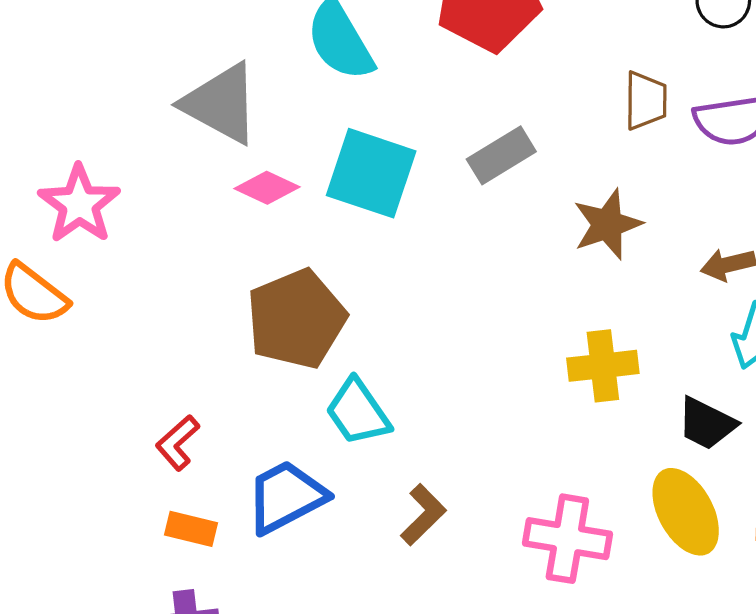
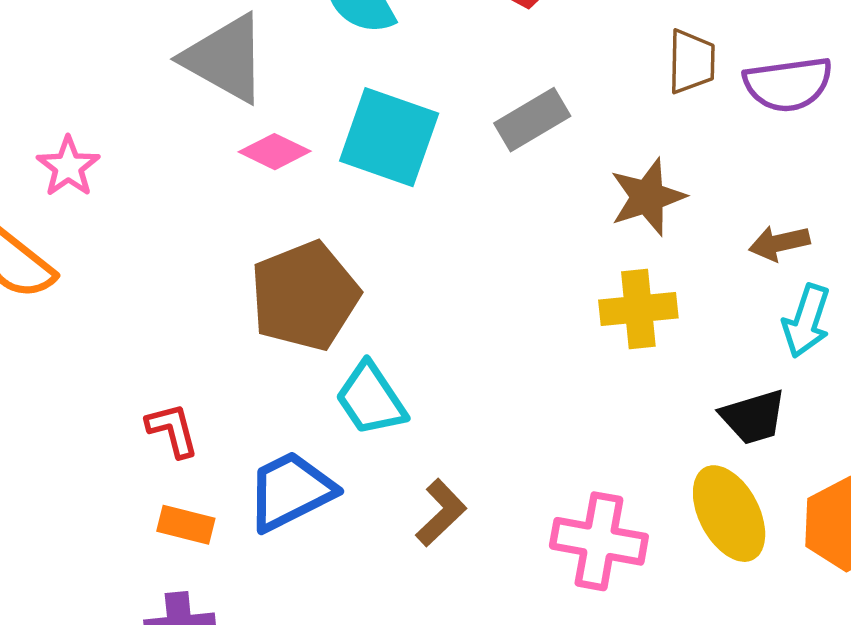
pink star: (79, 204) -> (68, 167), size x0.7
yellow cross: (603, 366) -> (638, 309), moved
black trapezoid: (707, 423) -> (753, 417), turned -44
red L-shape: (178, 443) -> (172, 430), turned 116

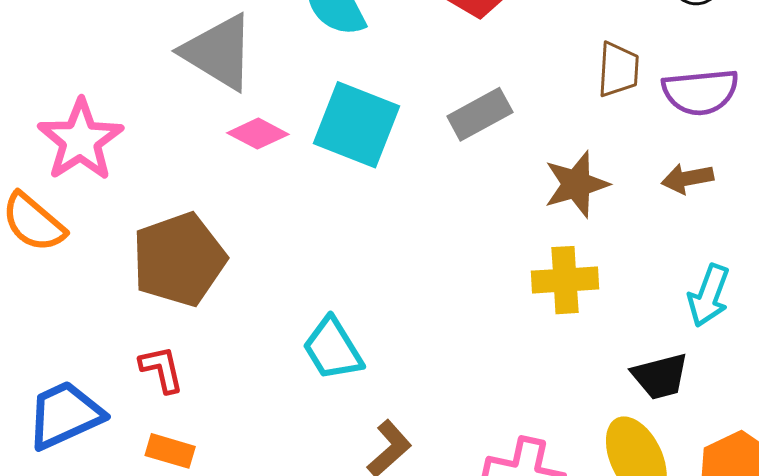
pink star: (68, 167) -> (80, 140), size x1.6
brown arrow: (779, 243) -> (687, 178), moved
brown pentagon: (305, 296) -> (179, 259), moved
blue trapezoid: (291, 491) -> (65, 415), moved

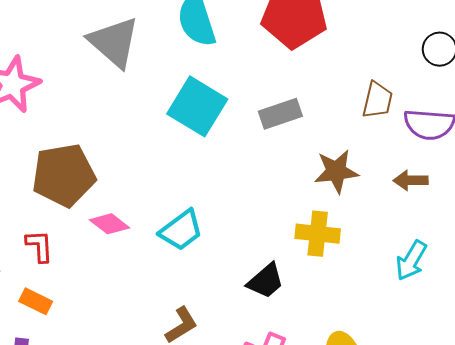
pink diamond: (258, 134) -> (109, 224), moved
cyan trapezoid: (333, 349) -> (181, 230), moved, turned -105
black trapezoid: (660, 376) -> (266, 281), moved, turned -36

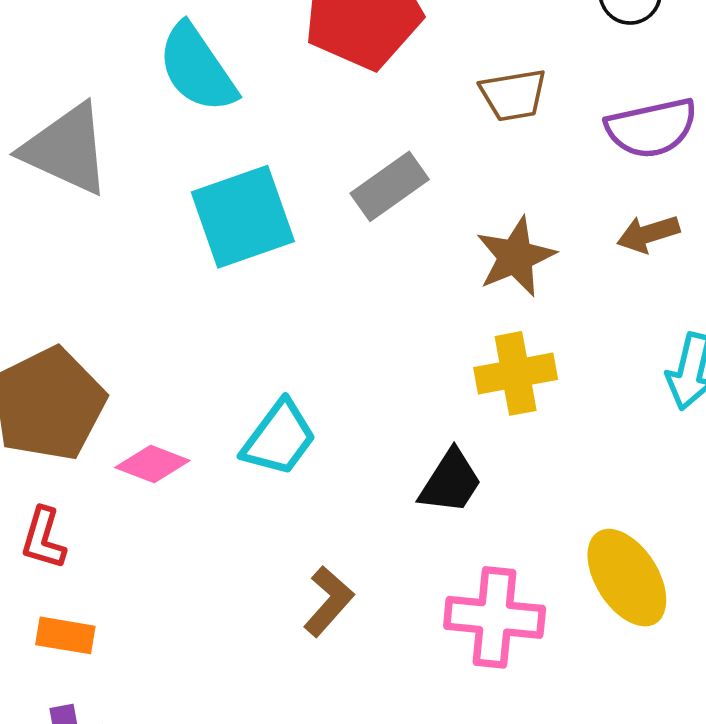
brown trapezoid: (377, 100) -> (513, 95), moved, turned 84
cyan square: (197, 106) -> (243, 217), turned -34
red L-shape: (39, 246) -> (43, 538), turned -144

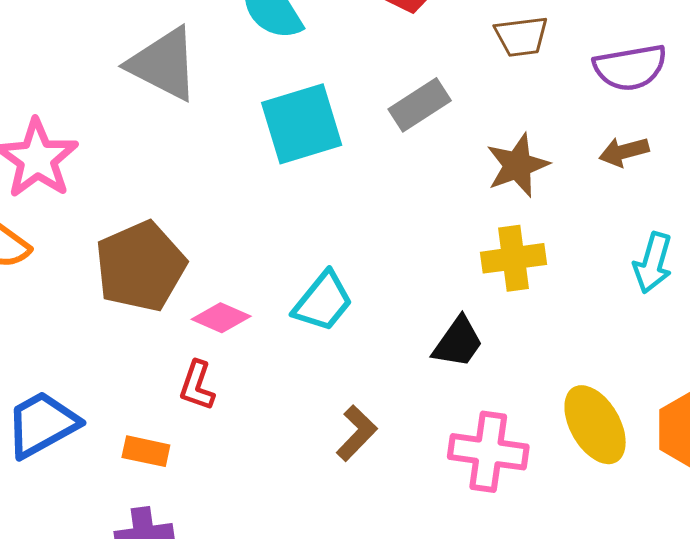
red L-shape: (43, 538) -> (197, 386), moved

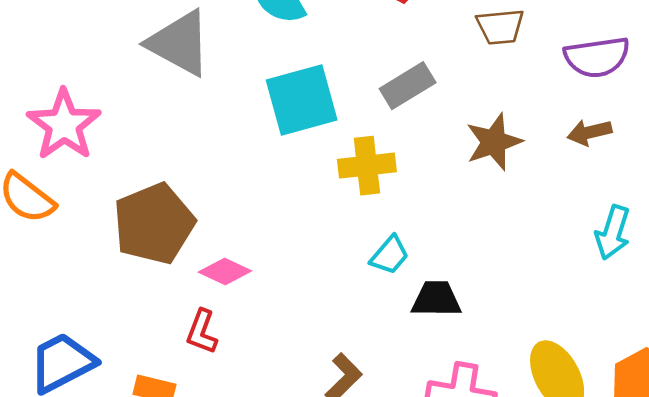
yellow cross: (513, 258) -> (367, 166), moved
cyan trapezoid: (323, 302) -> (390, 255), moved, size x0.7
black trapezoid: (458, 342) -> (436, 299), turned -126

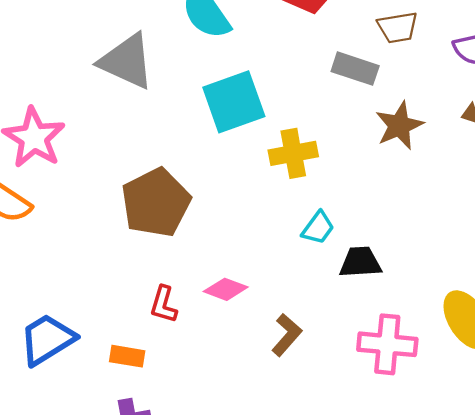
gray rectangle: (408, 86) -> (355, 69), moved, turned 54
brown pentagon: (154, 224) -> (156, 203), moved
pink diamond: (225, 272) -> (226, 289), moved

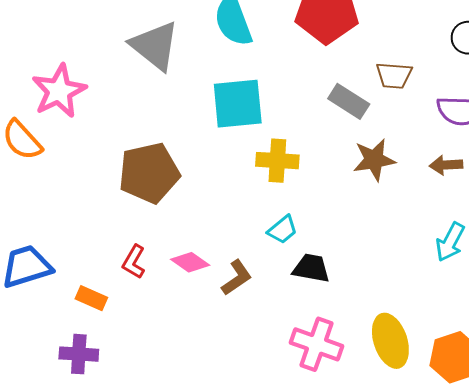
brown L-shape: (287, 335) -> (237, 278), moved

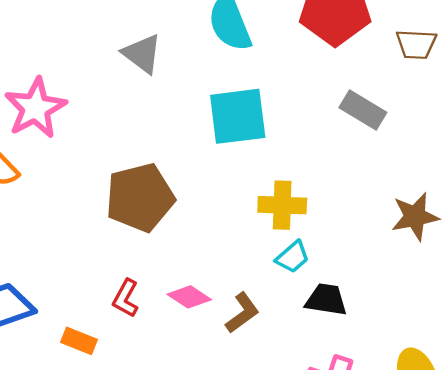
gray triangle: (155, 46) -> (142, 54), size x0.7
brown trapezoid: (394, 75) -> (416, 44), moved
brown star: (374, 160) -> (415, 217), moved
yellow cross: (277, 161) -> (282, 205), moved

